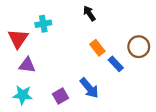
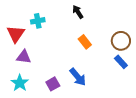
blue rectangle: (116, 64) -> (121, 62), moved
cyan star: (23, 95) -> (20, 83), turned 30

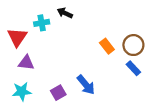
black arrow: (78, 12) -> (65, 13), moved, turned -32
orange rectangle: (85, 42) -> (107, 46), moved
cyan star: (20, 83) -> (22, 91), turned 30

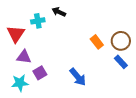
purple square: (58, 93) -> (40, 73), moved

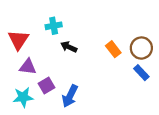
black arrow: (59, 12) -> (69, 47), moved
cyan cross: (38, 21) -> (54, 26), moved
blue arrow: (78, 77) -> (70, 96), moved, turned 66

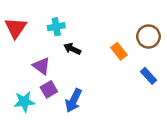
red triangle: (18, 40) -> (16, 28), moved
brown circle: (141, 48) -> (148, 36), moved
purple triangle: (28, 67) -> (41, 66), moved, turned 30

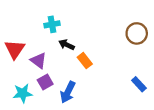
red triangle: (16, 28) -> (15, 49), moved
orange rectangle: (119, 51) -> (85, 61), moved
blue rectangle: (148, 76) -> (139, 84), moved

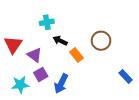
brown circle: (137, 33) -> (101, 41), moved

